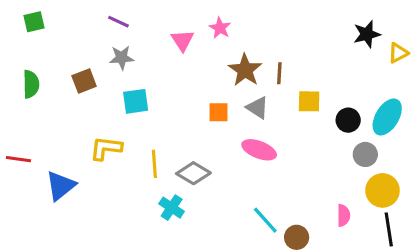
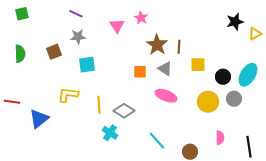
yellow circle: (383, 190) -> (208, 102), moved
cyan line: (265, 220) -> (157, 141), moved

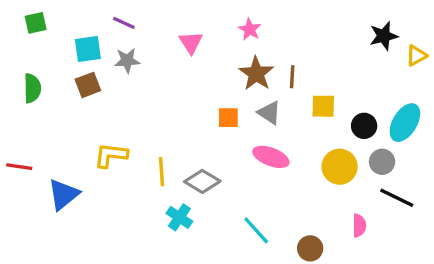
pink star: (141, 18) -> (250, 29), moved
cyan square: (87, 65) -> (88, 49), moved
black line: (249, 147) -> (397, 198), moved, turned -55

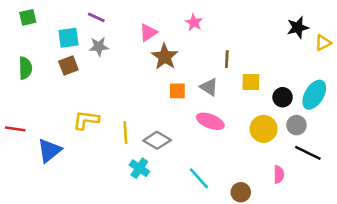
pink triangle: (191, 42) -> (148, 33), turned 30
brown star: (256, 74) -> (165, 57), moved

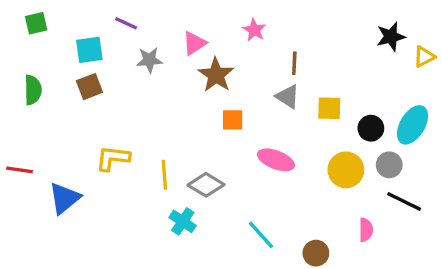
gray star: (99, 47) -> (149, 60), moved
brown line: (227, 59) -> (294, 63), moved
gray triangle: (209, 87) -> (288, 97), moved

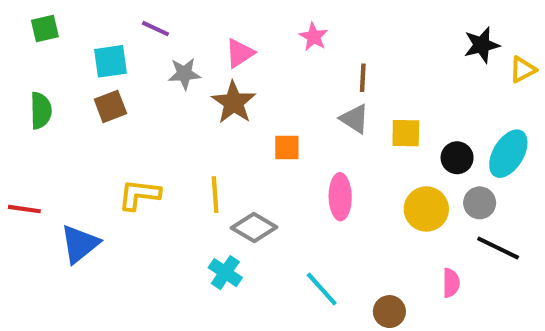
brown star: (216, 75) -> (234, 102), moved
pink ellipse: (276, 160) -> (340, 197), turned 68
yellow line: (164, 175) -> (215, 195), moved

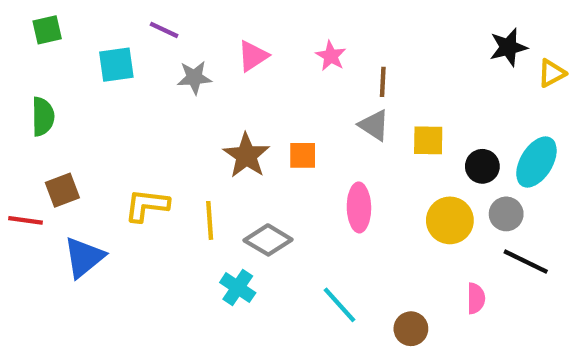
pink star: (314, 37) -> (331, 56), moved
brown star: (234, 102) -> (246, 155), moved
brown square: (110, 106) -> (62, 190), moved
yellow line: (215, 195) -> (210, 220), moved

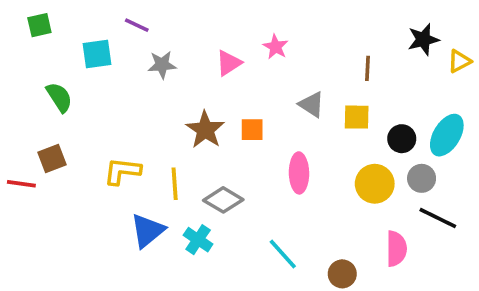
pink triangle: (253, 56) -> (229, 63), moved
brown line: (383, 82) -> (367, 68), moved
green semicircle: (43, 117) -> (59, 97), moved, turned -32
blue triangle: (84, 257) -> (148, 231), moved
pink semicircle: (476, 298) -> (396, 249), size x1.4

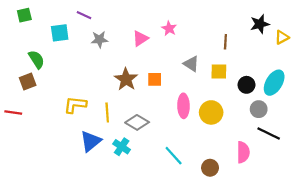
brown square: (52, 159) -> (28, 82), moved
yellow circle: (375, 184) -> (211, 112), moved

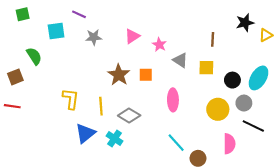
pink star: (169, 28) -> (159, 45), moved
brown square: (28, 82) -> (15, 77), moved
yellow L-shape: (75, 105) -> (71, 99), turned 90
yellow circle: (211, 112) -> (218, 109), moved
cyan line: (174, 156) -> (176, 143), moved

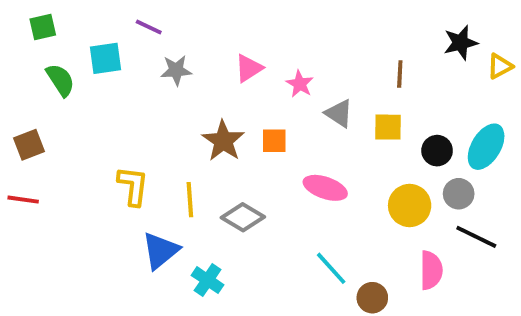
green semicircle: (34, 56) -> (60, 80), moved
pink ellipse: (173, 100) -> (325, 188), turned -70
cyan cross: (114, 138) -> (208, 280), moved

